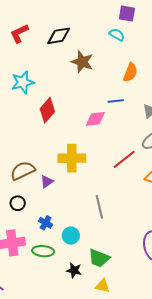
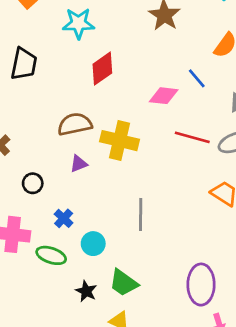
blue line: (116, 101) -> (197, 78), turned 42
red line: (124, 159) -> (192, 137), moved, turned 40
brown semicircle: (23, 171) -> (75, 124), moved

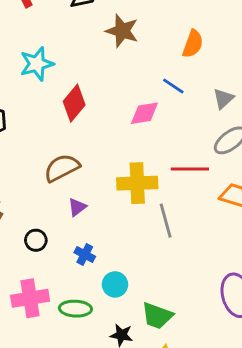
red line: (192, 137) -> (190, 169), moved
yellow cross: (120, 141) -> (137, 183), moved
gray line: (141, 214) -> (166, 221), moved
blue cross: (64, 218) -> (85, 255), moved

